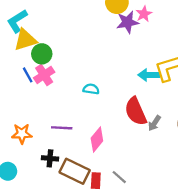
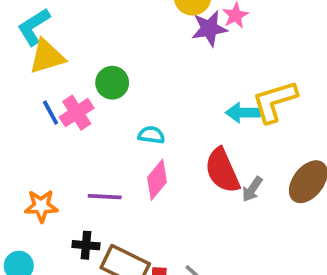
green circle: (42, 54) -> (112, 83), moved
pink diamond: (97, 140) -> (157, 180), moved

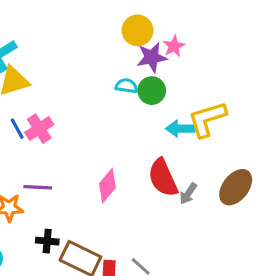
green circle: (112, 83) -> (152, 91), moved
cyan semicircle: (151, 135) -> (126, 86), moved
purple line: (105, 197) -> (38, 187), moved

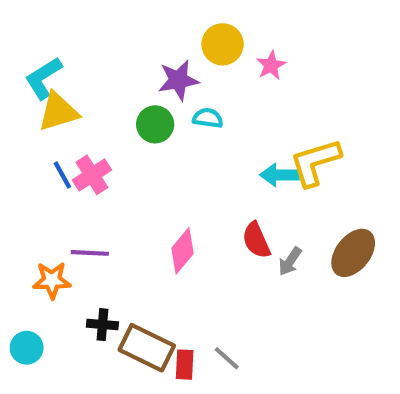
purple star: (152, 57) -> (178, 80), moved
green circle: (152, 91) -> (155, 124), moved
red semicircle: (163, 178) -> (256, 240), size x0.7

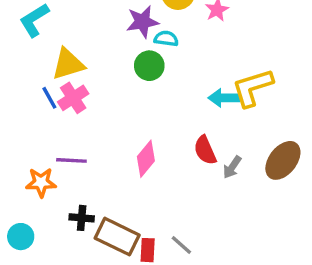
yellow triangle: (58, 112) -> (68, 64), moved
cyan semicircle: (208, 118) -> (166, 39), moved
green circle: (155, 124) -> (149, 66), moved

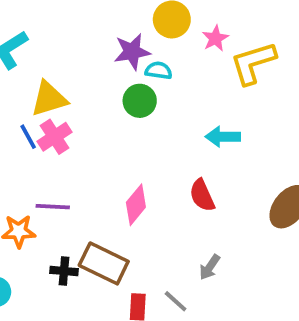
yellow L-shape: (252, 88) -> (253, 63), moved
gray arrow: (232, 167) -> (210, 267), moved
brown rectangle: (117, 237) -> (104, 263), moved

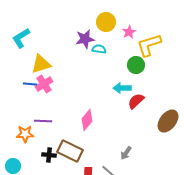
green circle: (140, 101) -> (136, 65), moved
blue line: (28, 137) -> (30, 84), turned -56
cyan arrow: (223, 137) -> (122, 88), moved
red semicircle: (202, 195) -> (136, 101), moved, turned 72

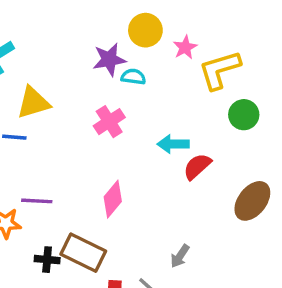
green circle: (136, 65) -> (244, 115), moved
pink cross: (44, 84) -> (109, 122), moved

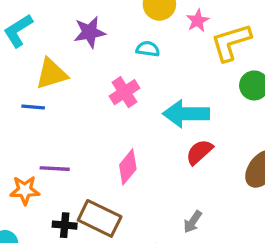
purple star: (109, 59) -> (90, 32), moved
cyan arrow: (173, 144) -> (186, 114), size x1.5
red semicircle: (197, 166) -> (199, 152), moved

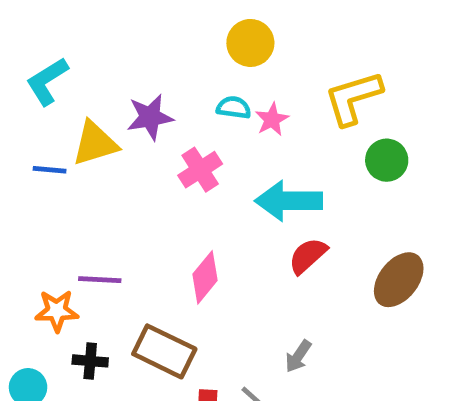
pink star: (198, 21) -> (272, 119), moved
purple star: (90, 32) -> (150, 117), moved
blue line: (33, 107) -> (50, 170), moved
black cross: (65, 225) -> (90, 361), moved

